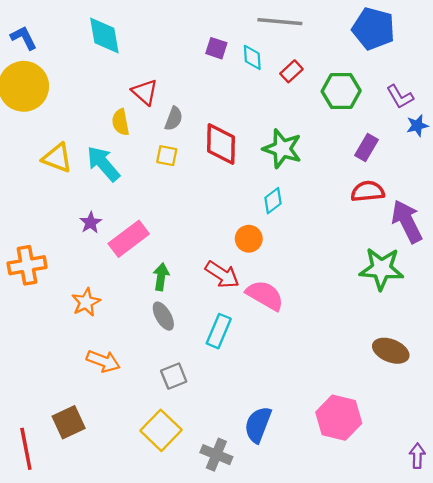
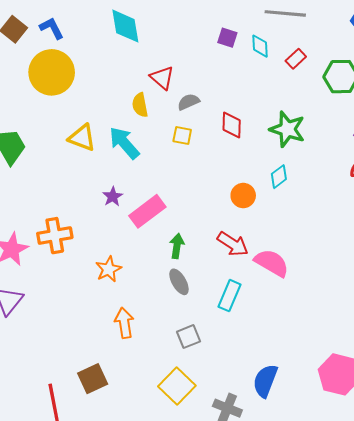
gray semicircle: (174, 119) -> (188, 102), turned -135
red diamond: (221, 144) -> (232, 125), size x0.7
orange circle: (249, 239) -> (243, 196), moved
orange arrow: (103, 361) -> (124, 323), turned -120

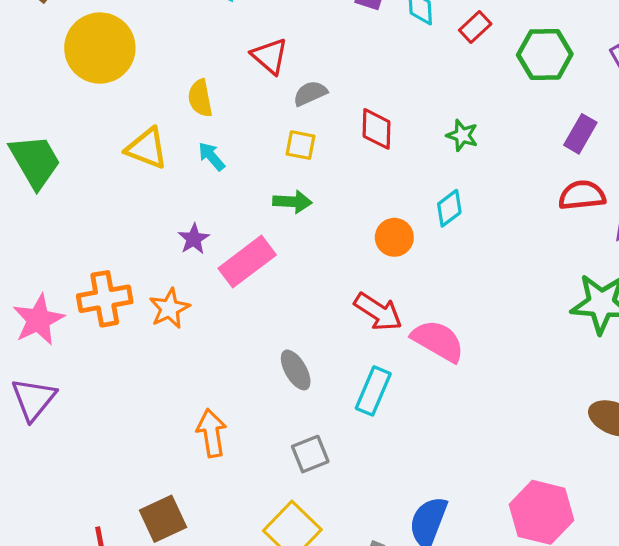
yellow semicircle: (140, 105) -> (200, 98), moved
green star: (287, 129) -> (462, 135), size x0.6
cyan arrow: (124, 143) -> (211, 156), size x0.6
green arrow: (177, 246) -> (292, 202), moved, turned 85
orange star: (108, 269) -> (169, 308), moved

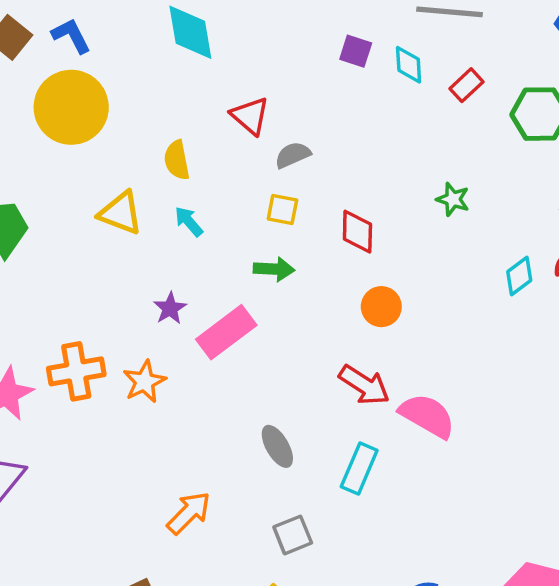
red diamond: (377, 129) -> (357, 232), moved
cyan diamond: (449, 208) -> (519, 276), moved
orange arrow: (211, 433) -> (189, 513), turned 54

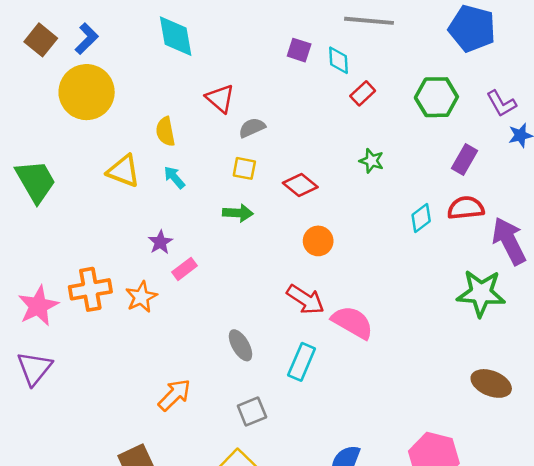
blue L-shape: (71, 36) -> (87, 39), turned 72
red rectangle: (466, 85) -> (363, 93), moved
red diamond: (357, 232) -> (300, 185), turned -52
pink rectangle: (226, 332) -> (185, 269), moved, size x0.6

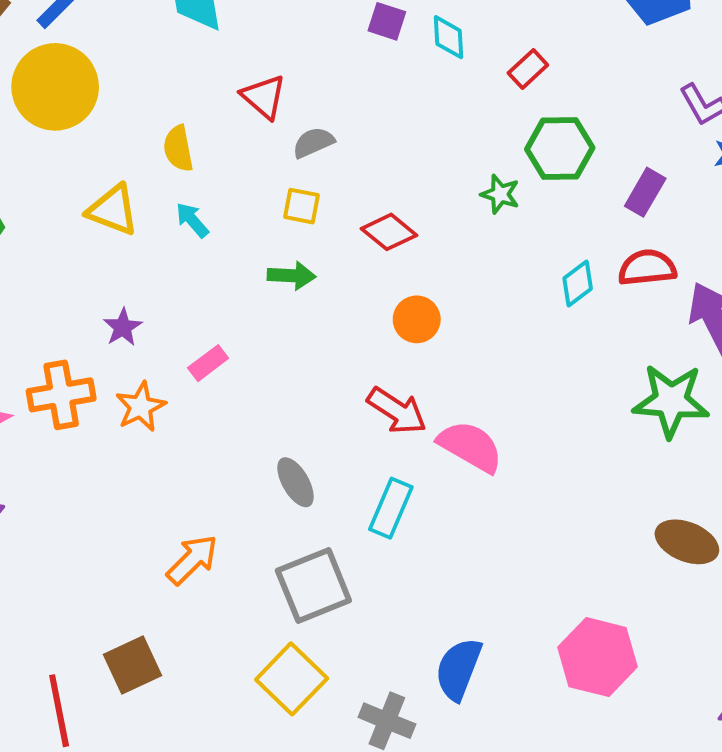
red rectangle: (363, 93) -> (528, 69), moved
green hexagon: (436, 97) -> (560, 148), moved
purple star: (160, 242) -> (123, 327), moved
gray square: (252, 411) -> (313, 586), size x1.6

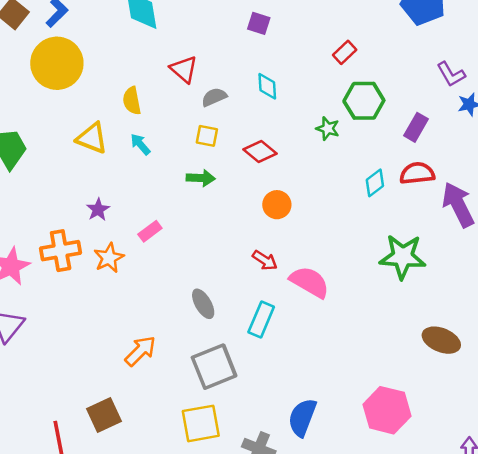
cyan diamond: (448, 37) -> (267, 86), moved
green star: (671, 401) -> (403, 257), moved
red arrow: (397, 411) -> (265, 260), size x0.7
yellow square: (292, 679) -> (201, 423), turned 36

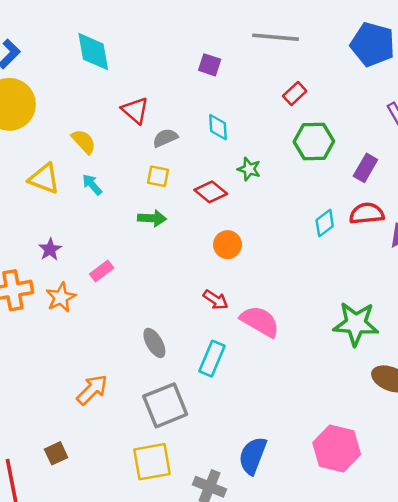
yellow semicircle: (132, 101) -> (84, 141), turned 148
green star: (328, 129) -> (249, 169), moved
green star: (403, 257) -> (356, 324), moved
brown square: (104, 415) -> (56, 453), size x0.7

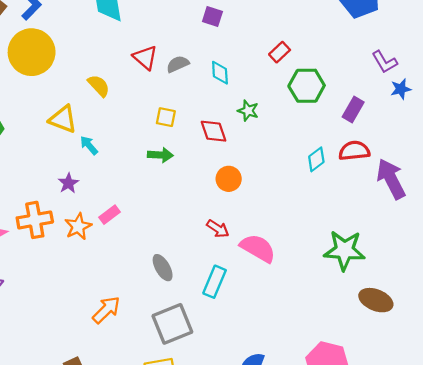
red rectangle: (295, 94) -> (280, 52), moved
gray semicircle: (165, 138) -> (178, 64), moved
cyan arrow: (92, 185) -> (89, 145), moved
red diamond: (211, 192) -> (213, 131), turned 32
pink rectangle: (102, 271) -> (110, 215), moved

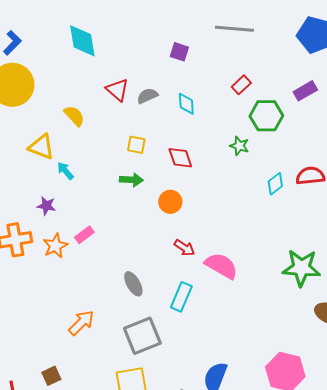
purple rectangle: (353, 110) -> (305, 91), moved, turned 30
green star: (248, 111) -> (239, 146), moved
orange circle: (229, 179) -> (170, 202), moved
purple star: (68, 183) -> (46, 206), turned -30

